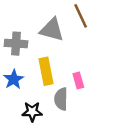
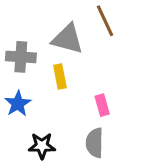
yellow rectangle: (46, 71) -> (60, 77), moved, size x0.7
gray semicircle: (61, 99) -> (95, 143), moved

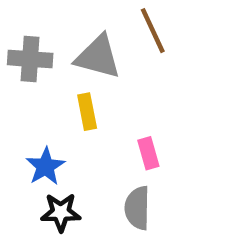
gray cross: (21, 57) -> (30, 59), moved
blue star: (18, 104) -> (45, 166), moved

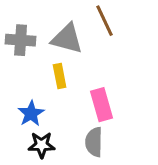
pink rectangle: (148, 153) -> (101, 105), size x1.5

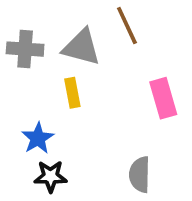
pink rectangle: (101, 105) -> (163, 98), moved
gray semicircle: (94, 142) -> (140, 175), moved

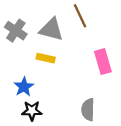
gray cross: (25, 49) -> (16, 31), turned 30
yellow rectangle: (72, 93) -> (46, 58), turned -66

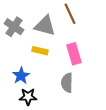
pink rectangle: (103, 62) -> (74, 54), moved
gray semicircle: (88, 110) -> (67, 83), moved

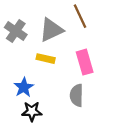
gray triangle: (45, 26) -> (51, 30), turned -40

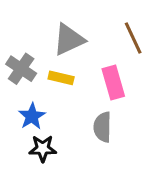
brown line: (80, 16) -> (133, 38), moved
gray cross: (16, 31) -> (21, 69), moved

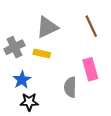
gray cross: (21, 69) -> (14, 47), turned 30
pink rectangle: (113, 83) -> (90, 69), moved

